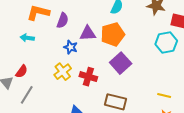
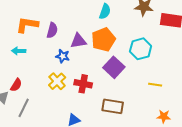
cyan hexagon: (166, 42) -> (141, 49), moved
yellow line: (164, 95) -> (155, 85), moved

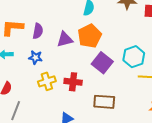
cyan hexagon: (141, 49) -> (134, 57), moved
blue star: (63, 56) -> (35, 57), moved
yellow cross: (57, 81) -> (47, 81), turned 30

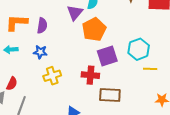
purple triangle: (65, 39) -> (75, 13), moved, turned -36
purple square: (102, 63) -> (107, 56), turned 35
red cross: (73, 82) -> (90, 75), moved

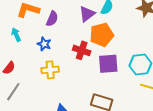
cyan arrow: (11, 50) -> (16, 35), turned 56
red cross: (90, 75) -> (82, 50), moved

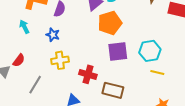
red cross: (82, 50) -> (88, 74), moved
gray line: (13, 92) -> (35, 85), moved

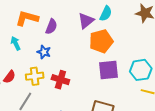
yellow cross: (60, 60) -> (35, 76), moved
red cross: (88, 74) -> (60, 80), moved

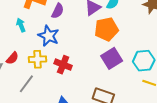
blue star: (44, 52) -> (49, 36), size x1.5
purple square: (109, 70) -> (112, 58), turned -30

